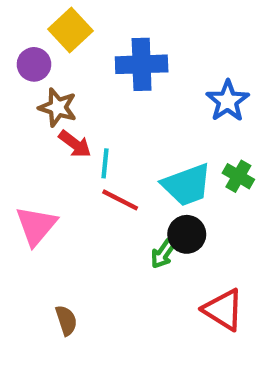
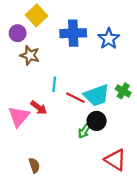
blue star: (228, 101) -> (109, 39), moved
red arrow: (75, 144) -> (39, 108), moved
red line: (120, 200) -> (75, 98), moved

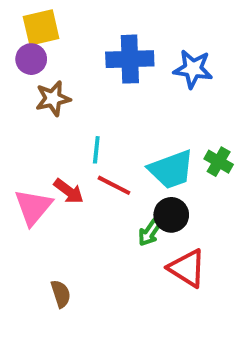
yellow square: (37, 15) -> (41, 28), moved, turned 30
blue star: (109, 39) -> (193, 69), turned -30
brown star: (30, 55) -> (53, 99), turned -30
red line: (75, 98) -> (114, 185), moved
red triangle: (115, 160) -> (187, 268), moved

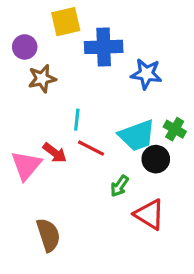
yellow square: (41, 28) -> (66, 22), moved
blue star: (193, 69) -> (146, 74), moved
black circle: (171, 215) -> (156, 159), moved
brown semicircle: (61, 294) -> (48, 235), size x1.5

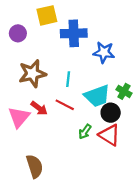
brown star: (42, 79) -> (32, 74), moved, size x1.4
cyan line: (77, 120) -> (68, 79), moved
red triangle: (149, 214) -> (109, 135), moved

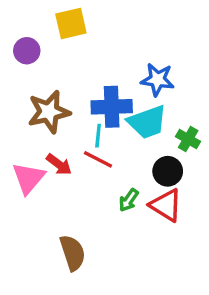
blue cross: (74, 33) -> (112, 107), moved
cyan line: (68, 79) -> (98, 136), moved
cyan trapezoid: (97, 96) -> (147, 122), moved
brown semicircle: (35, 166) -> (73, 253), moved

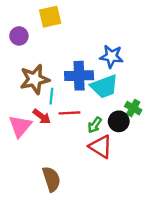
cyan line: (98, 136) -> (51, 96), moved
green cross: (188, 139) -> (133, 108), moved
red line: (98, 159) -> (69, 113), turned -30
green arrow: (129, 200) -> (95, 125), moved
red triangle: (166, 205) -> (101, 147), moved

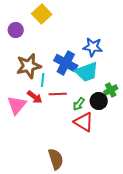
yellow square: (50, 17) -> (42, 14), turned -30
blue cross: (79, 76) -> (66, 63), turned 30
green cross: (133, 108) -> (111, 90), turned 32
brown semicircle: (51, 179) -> (56, 159), moved

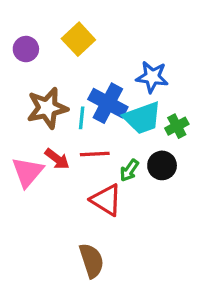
yellow square: (42, 14) -> (78, 39), moved
cyan line: (43, 80) -> (82, 118), moved
green cross: (111, 90) -> (177, 126), moved
red triangle: (84, 122) -> (106, 200), moved

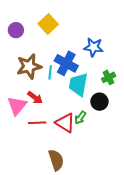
cyan trapezoid: (142, 118) -> (78, 84), moved, turned 120
red line: (95, 154) -> (37, 123), moved
green arrow: (129, 170) -> (80, 118), moved

